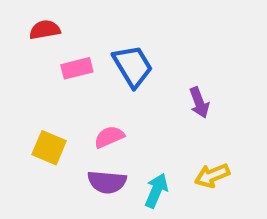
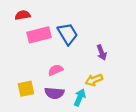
pink rectangle: (77, 68) -> (39, 35), size x1.5
yellow square: (49, 148) -> (26, 89), moved, turned -35
yellow arrow: (212, 176) -> (94, 80), moved

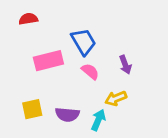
pink rectangle: (39, 35) -> (48, 61), moved
pink semicircle: (56, 70) -> (90, 71), moved, turned 64

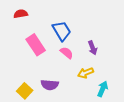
pink rectangle: (48, 61) -> (36, 45), turned 70
yellow square: (32, 109) -> (25, 91), moved, turned -35
cyan arrow: (98, 120) -> (103, 89), moved

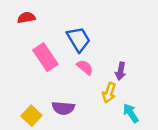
purple arrow: (93, 48) -> (121, 71), moved, turned 32
yellow arrow: (86, 73) -> (109, 93), turned -49
cyan arrow: (103, 89) -> (131, 113), turned -56

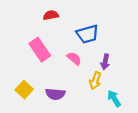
red semicircle: (26, 18) -> (51, 15), moved
blue trapezoid: (79, 39) -> (87, 34), moved, turned 105
yellow square: (31, 116) -> (24, 90), moved

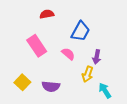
blue trapezoid: (87, 34) -> (80, 31), turned -45

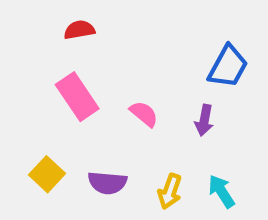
red semicircle: (47, 14) -> (79, 30), moved
blue trapezoid: (80, 31) -> (228, 66), moved
yellow arrow: (88, 74) -> (170, 191), moved

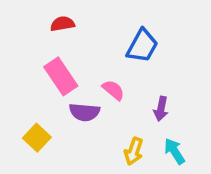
blue trapezoid: (228, 66) -> (142, 46), moved
purple arrow: (204, 120) -> (161, 109), moved
purple semicircle: (107, 183) -> (84, 112), moved

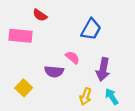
red semicircle: (62, 24) -> (40, 15), turned -136
pink rectangle: (61, 76) -> (20, 36), moved, turned -50
purple arrow: (161, 109) -> (103, 69), size x1.5

